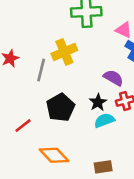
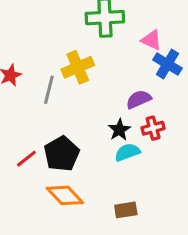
purple semicircle: (113, 78) -> (139, 99), turned -54
black pentagon: (60, 107) -> (62, 154), moved

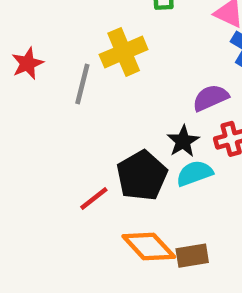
black pentagon: (62, 154) -> (142, 176), moved
red line: (26, 159) -> (94, 198), moved
orange diamond: (65, 195) -> (149, 246), moved

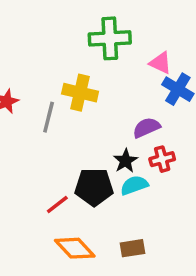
yellow cross: (124, 52) -> (80, 93), turned 36
black pentagon: (142, 176) -> (94, 187), turned 30
orange diamond: (149, 246) -> (75, 248), moved

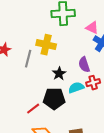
purple semicircle: (146, 128) -> (84, 65), turned -84
black star: (125, 161) -> (59, 74), moved
cyan semicircle: (134, 185) -> (76, 88), moved

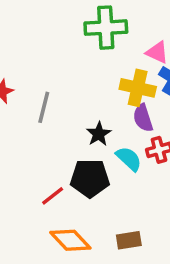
yellow cross: (46, 45) -> (138, 88), moved
cyan semicircle: (76, 88) -> (129, 159), turned 63

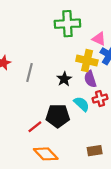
black star: (99, 134) -> (64, 79), moved
brown rectangle: (129, 240) -> (95, 151), moved

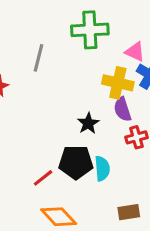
gray line: (29, 72) -> (38, 58), moved
black star: (64, 79) -> (88, 123), moved
cyan semicircle: (82, 104) -> (102, 168), moved, turned 42

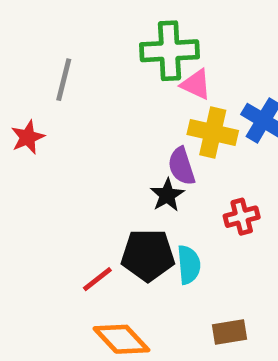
pink triangle: (135, 52) -> (196, 84), moved
gray line: (38, 58) -> (64, 80), moved
purple semicircle: (123, 109) -> (182, 166), moved

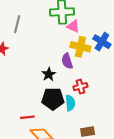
black star: (167, 195) -> (49, 74), moved
red cross: (242, 217) -> (80, 87), moved
red line: (97, 279) -> (27, 117), moved, turned 32

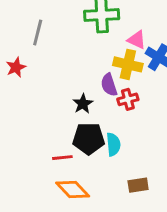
pink triangle: (73, 26) -> (137, 40), moved
red cross: (80, 87) -> (128, 99), moved
red line: (27, 117) -> (62, 158), moved

